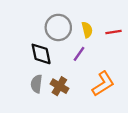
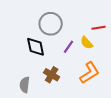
yellow semicircle: (87, 30) -> (87, 43), moved, turned 152
gray semicircle: (36, 84) -> (25, 85), moved

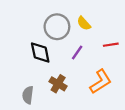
red line: (99, 28) -> (111, 45), moved
yellow semicircle: (87, 43) -> (84, 23), moved

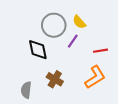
red line: (111, 45) -> (100, 51), moved
purple line: (77, 52) -> (73, 41), moved

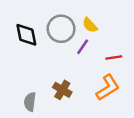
black diamond: (38, 50) -> (26, 35), moved

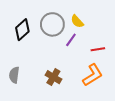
black diamond: (26, 35) -> (22, 30), turned 60
gray semicircle: (30, 102) -> (14, 75), moved

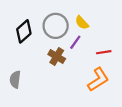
brown cross: (53, 77) -> (57, 57), moved

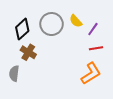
purple line: (75, 42) -> (93, 29), moved
brown cross: (57, 57) -> (28, 52), moved

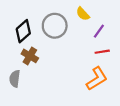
yellow semicircle: (76, 21) -> (83, 14), moved

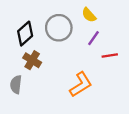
purple line: (99, 31) -> (94, 38), moved
orange L-shape: (97, 79) -> (81, 85), moved

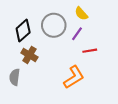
purple line: (94, 38) -> (77, 34), moved
red line: (110, 56) -> (90, 51), moved

